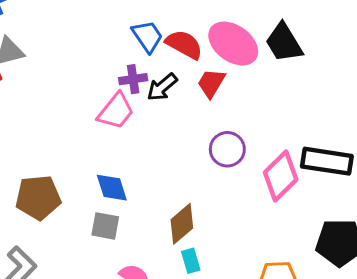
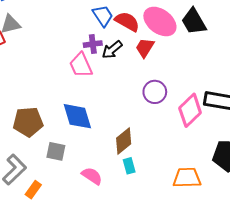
pink trapezoid: (116, 111) -> (81, 65), turned 116
blue diamond: (112, 188) -> (77, 116), size x1.4
gray square: (105, 226) -> (56, 151), moved

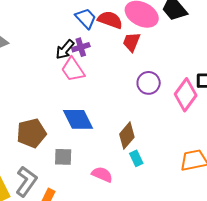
black arrow: (112, 50) -> (65, 50), moved

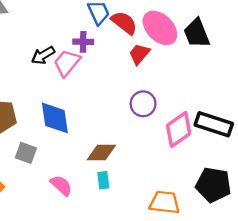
black arrow: (65, 50) -> (43, 55), moved
pink trapezoid: (73, 70) -> (67, 63), turned 56
brown diamond: (127, 136) -> (101, 152), turned 32

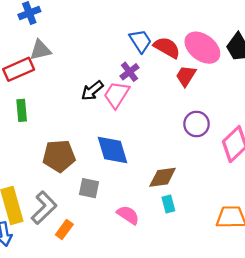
purple cross: (83, 42) -> (129, 72), turned -30

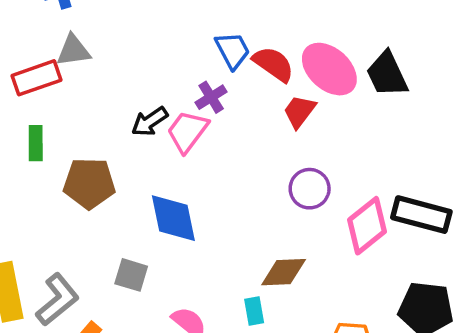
brown pentagon: (59, 156) -> (89, 183), moved
brown diamond: (163, 177) -> (284, 272), moved

